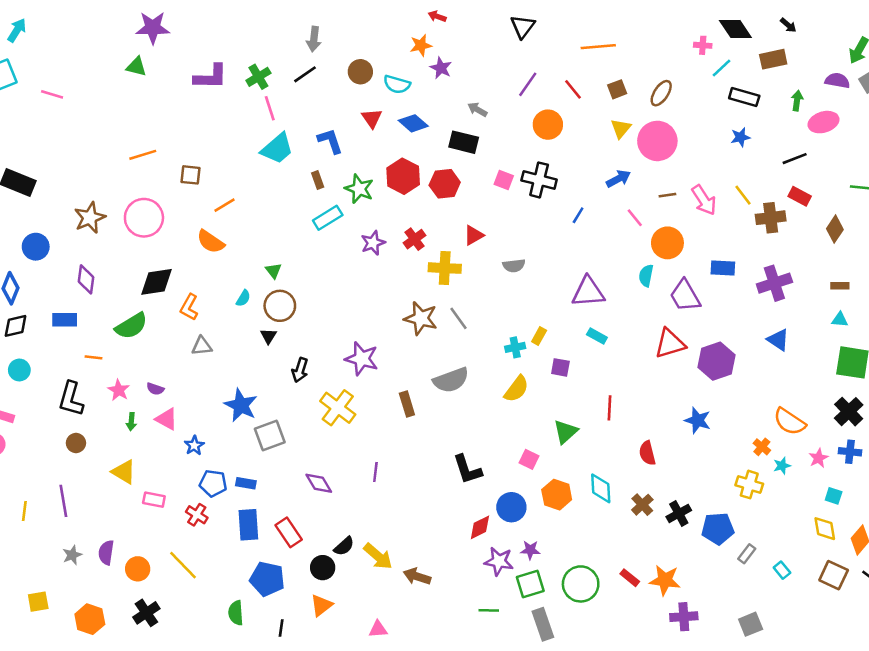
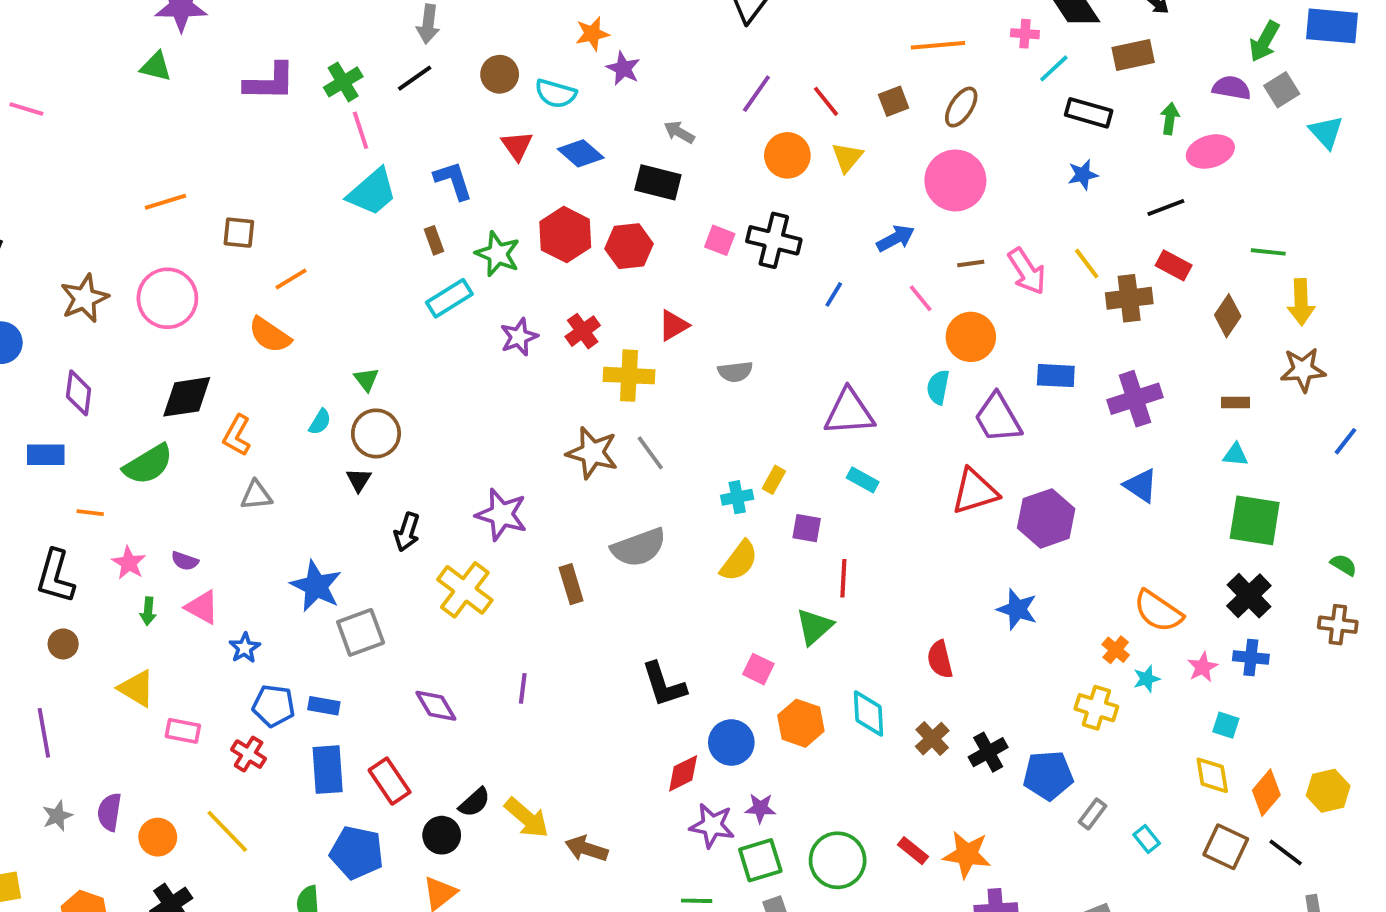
orange line: (598, 47) -> (938, 45), moved
yellow triangle: (621, 128) -> (847, 157), moved
red line: (610, 408) -> (843, 578), moved

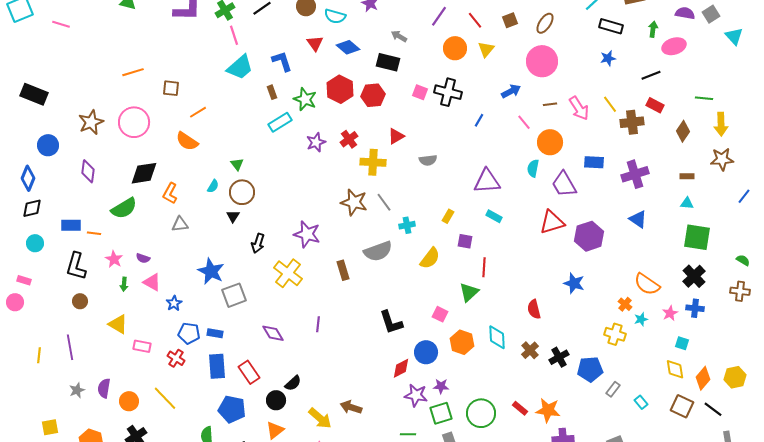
blue rectangle: (46, 455) -> (71, 225), moved
cyan cross: (737, 497) -> (407, 225), moved
yellow arrow: (527, 818) -> (320, 418), moved

